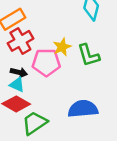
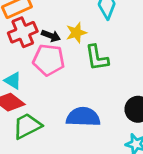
yellow star: (62, 47) -> (76, 33), moved
black arrow: (19, 72) -> (51, 36), moved

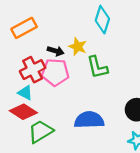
red cross: (23, 32) -> (33, 70), moved
yellow star: (76, 33) -> (78, 47), turned -30

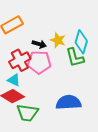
cyan diamond: (102, 20) -> (81, 42), moved
green trapezoid: (41, 131) -> (27, 113), turned -140

